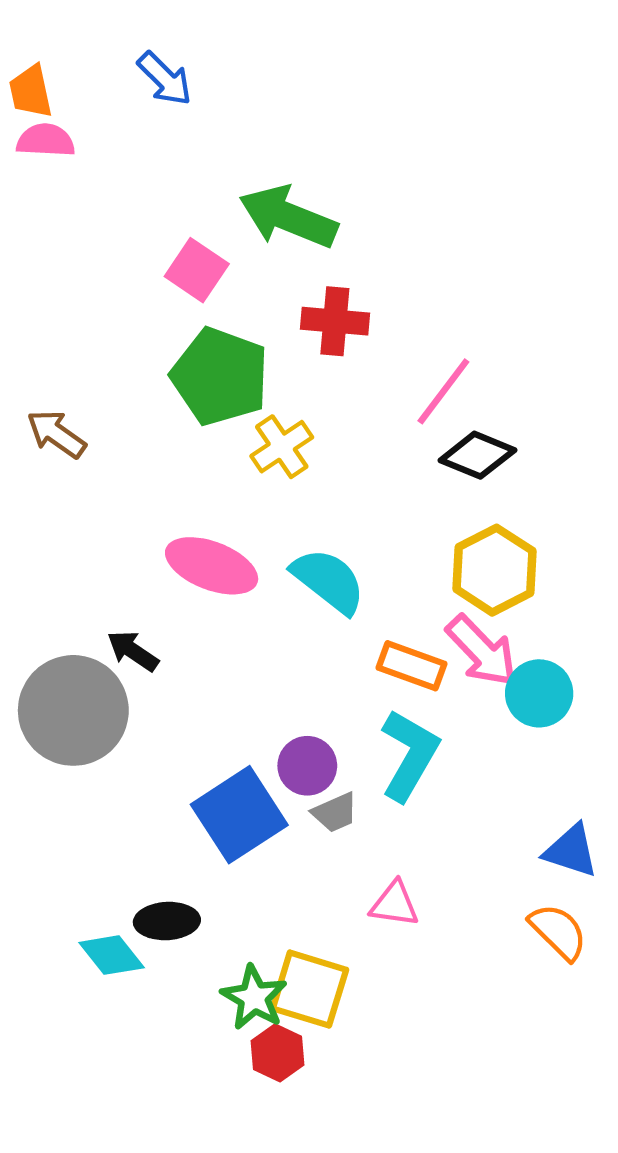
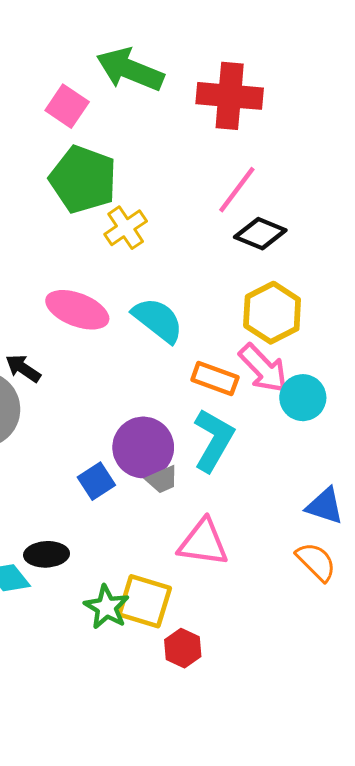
red cross: (335, 321) -> (230, 96), moved, size x1.4
purple circle: (307, 766) -> (143, 447), size x1.5
blue square: (239, 815) -> (96, 481), size x0.6
pink triangle: (394, 904) -> (203, 543), size x1.5
red hexagon: (277, 1053) -> (183, 648), moved

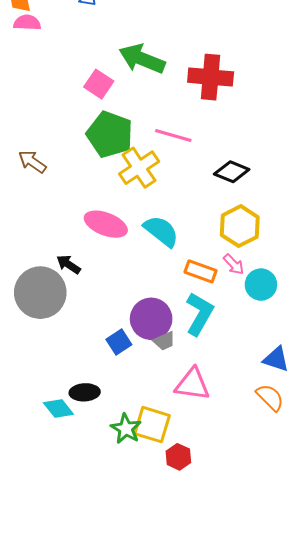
pink line: (237, 190) -> (173, 135), moved, turned 69
yellow cross: (126, 228) -> (139, 168), size x1.4
pink arrow: (263, 368) -> (234, 264), size x0.6

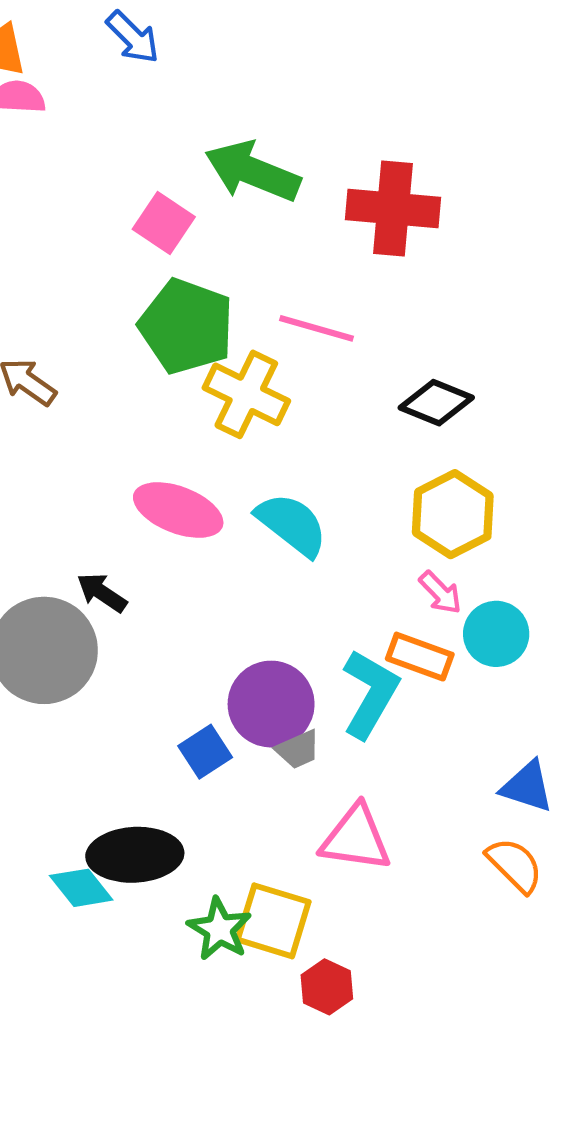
yellow cross: (139, 168) -> (246, 394), turned -30
orange rectangle: (200, 271) -> (420, 657), moved
black ellipse: (85, 392) -> (135, 855), size x1.5

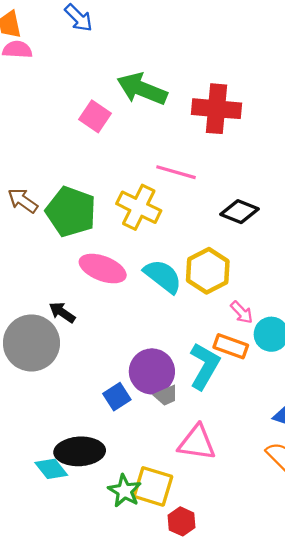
green pentagon: (186, 326) -> (71, 212), moved
yellow hexagon: (453, 514) -> (208, 271), moved

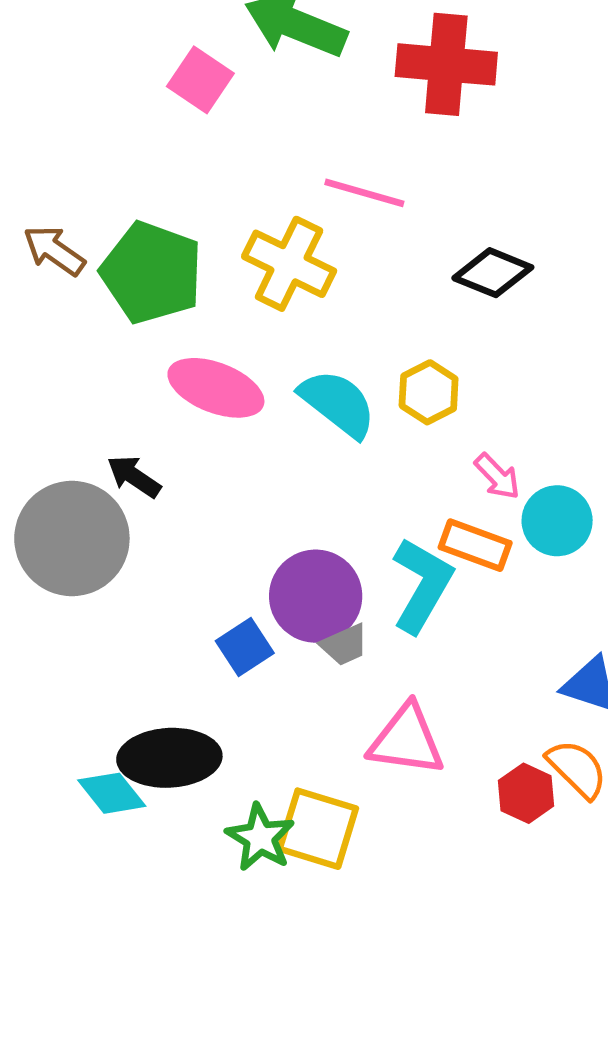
yellow hexagon: (208, 271) -> (429, 392), size x0.7
red hexagon: (181, 521) -> (526, 793), moved

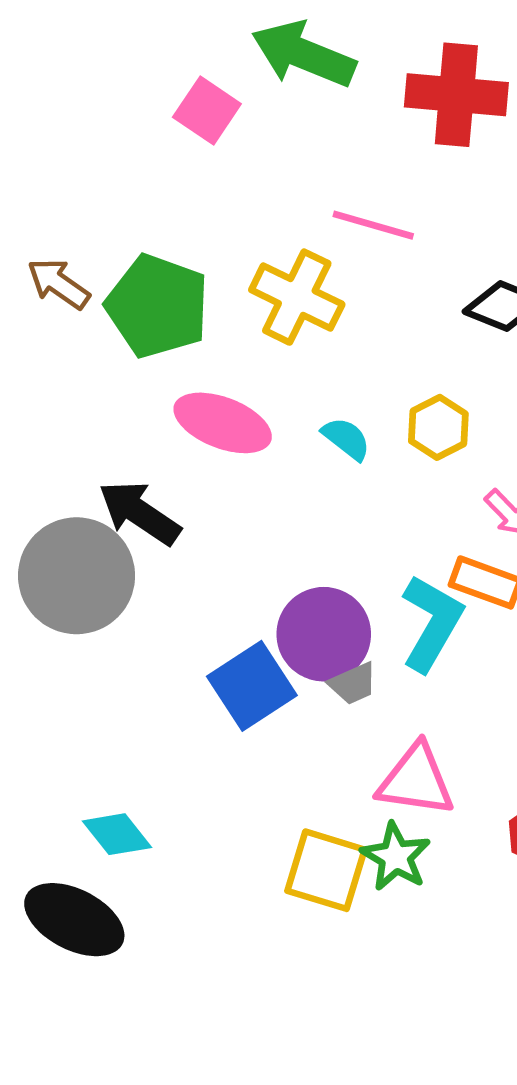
cyan semicircle: (338, 403) -> (346, 439), size x0.6
black arrow: (134, 476) -> (139, 513), size x1.5
blue square: (245, 647) -> (252, 686), size x1.5
black ellipse: (169, 758) -> (74, 920), moved, turned 30
green star: (260, 838) -> (396, 857), moved

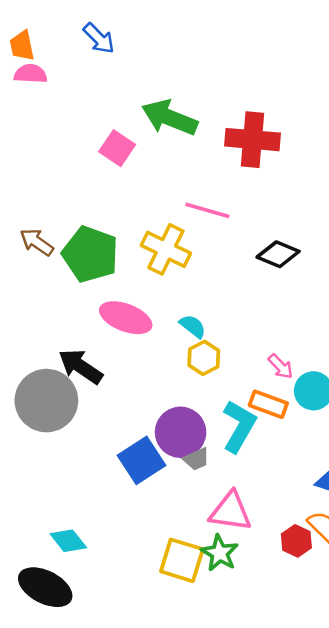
yellow hexagon: (438, 427) -> (204, 358), moved

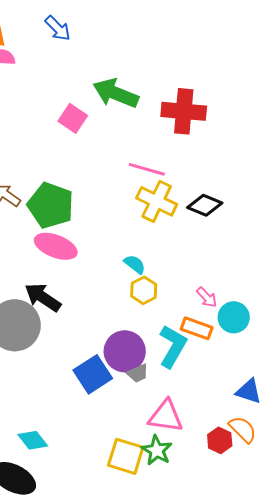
yellow cross: (166, 249) -> (157, 201), moved
pink ellipse: (126, 318) -> (56, 246), moved

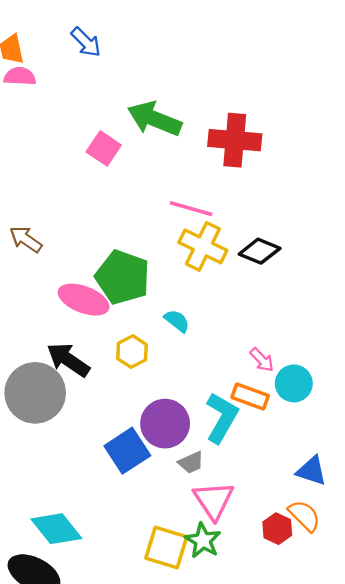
green pentagon: (51, 205) -> (123, 277), moved
yellow hexagon: (144, 290) -> (132, 352), moved
gray trapezoid: (138, 373) -> (191, 463), moved
pink triangle: (166, 416) -> (213, 500), turned 48
cyan diamond: (33, 440) -> (56, 529), size x1.4

